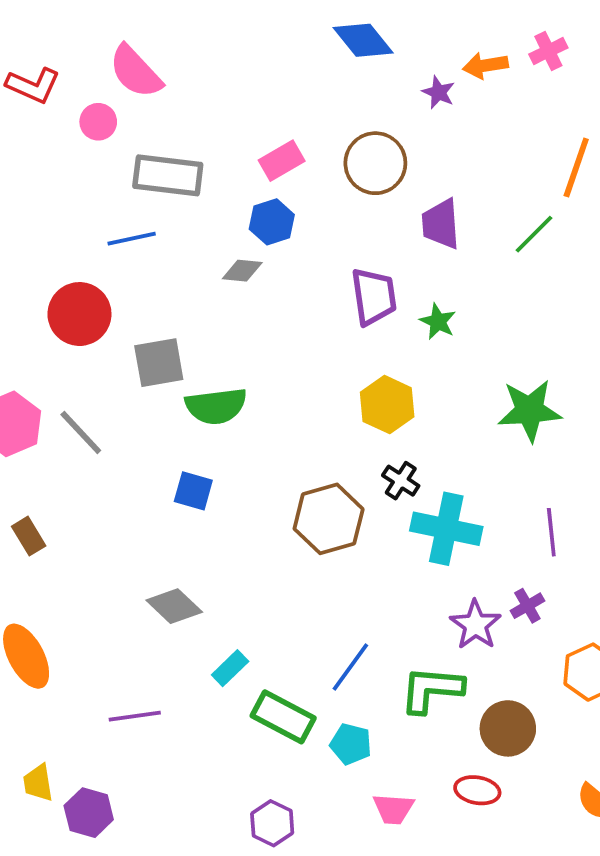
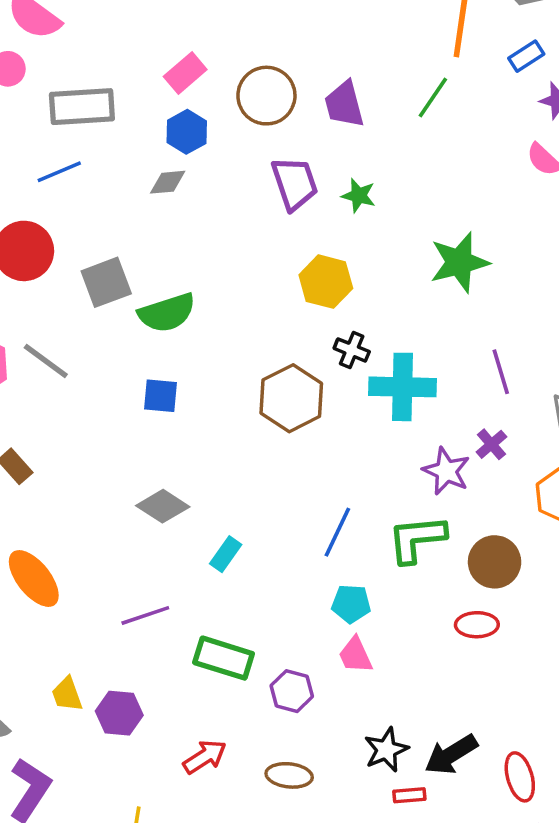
brown circle: (375, 163) -> (266, 96), moved
green rectangle: (283, 717) -> (224, 658), moved
pink trapezoid: (393, 809) -> (355, 655), moved, turned 72

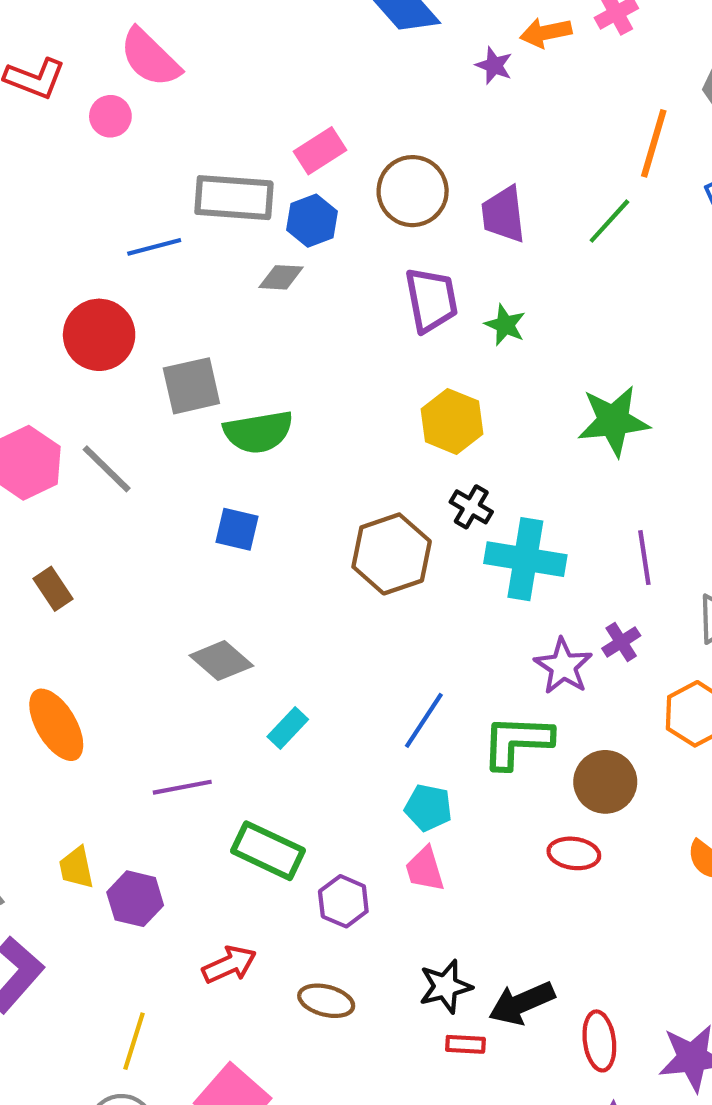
gray rectangle: (82, 107) -> (234, 198), moved

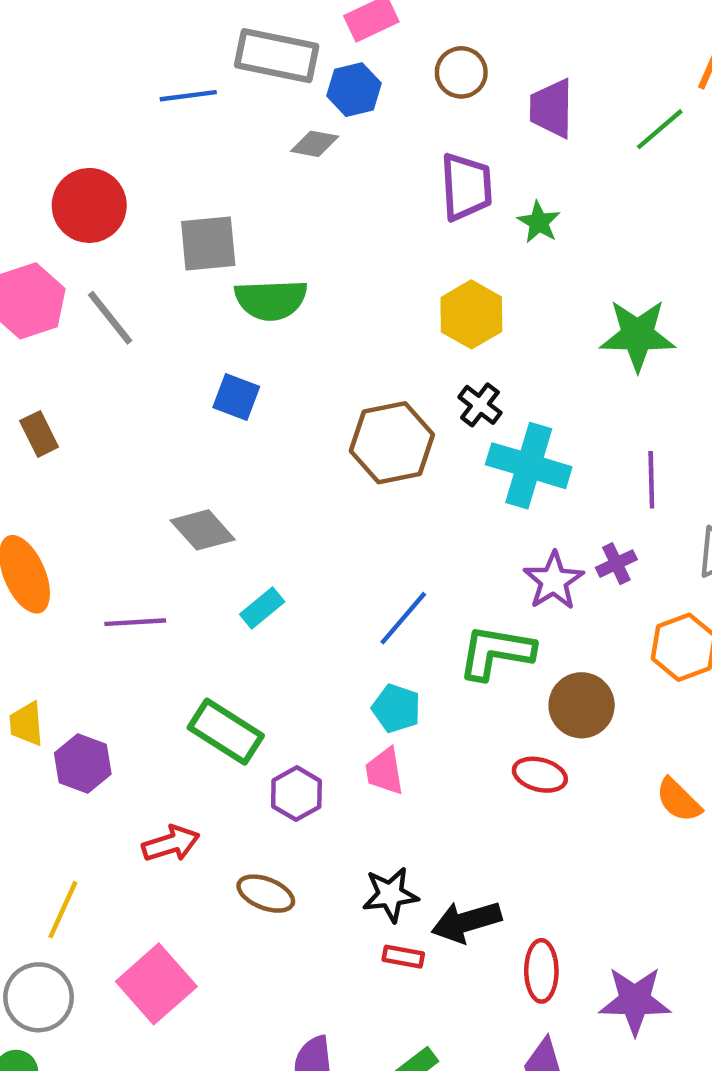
brown circle: (413, 191) -> (461, 72), size x0.7
red circle: (99, 335) -> (89, 205), moved
purple line: (182, 787) -> (135, 622), moved

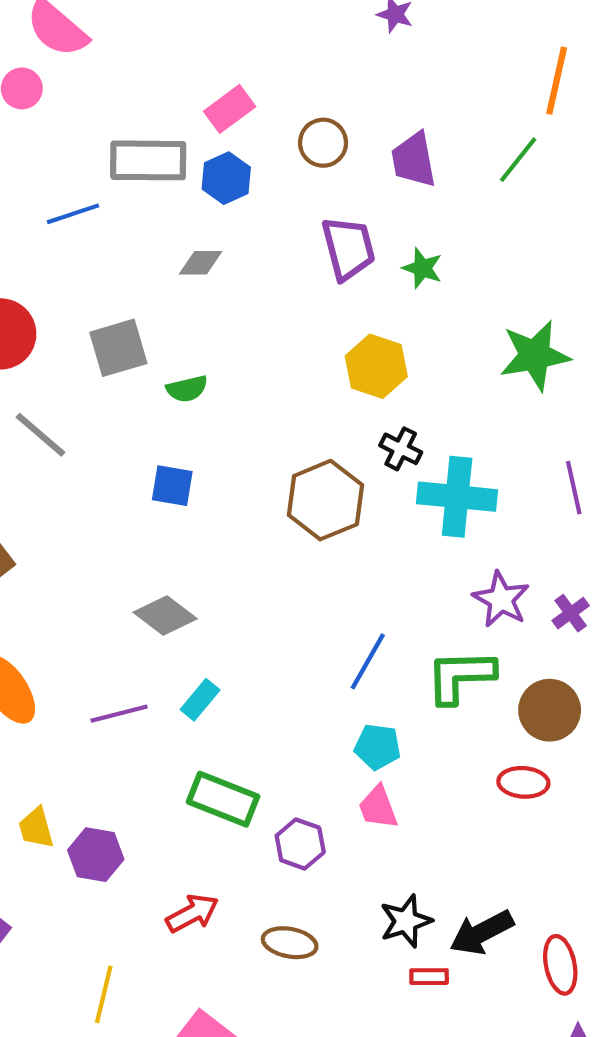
gray diamond: (315, 144) -> (201, 263), moved
green semicircle: (271, 300) -> (187, 389), size x0.6
purple cross: (616, 564) -> (571, 613), moved
cyan rectangle: (262, 608) -> (200, 700), moved

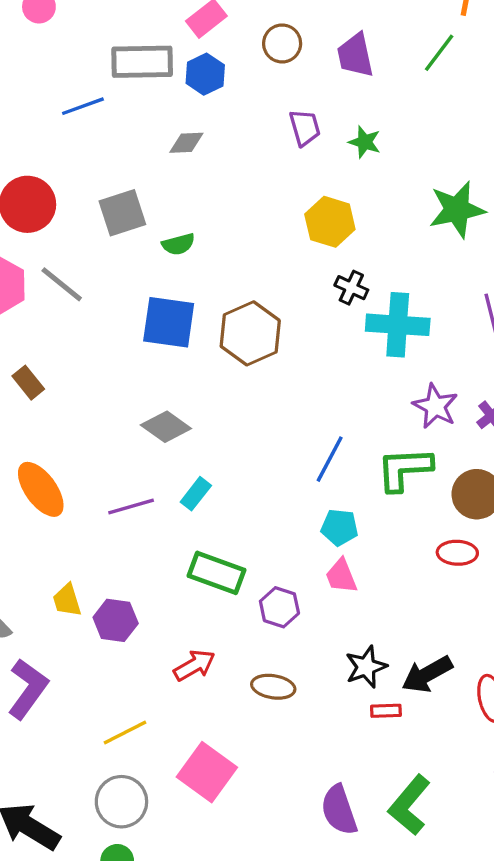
purple trapezoid: (348, 248) -> (305, 128), size x0.7
blue square: (172, 486) -> (169, 322), size x1.6
brown hexagon: (325, 500) -> (250, 333), moved
yellow line: (104, 994) -> (125, 732), turned 51

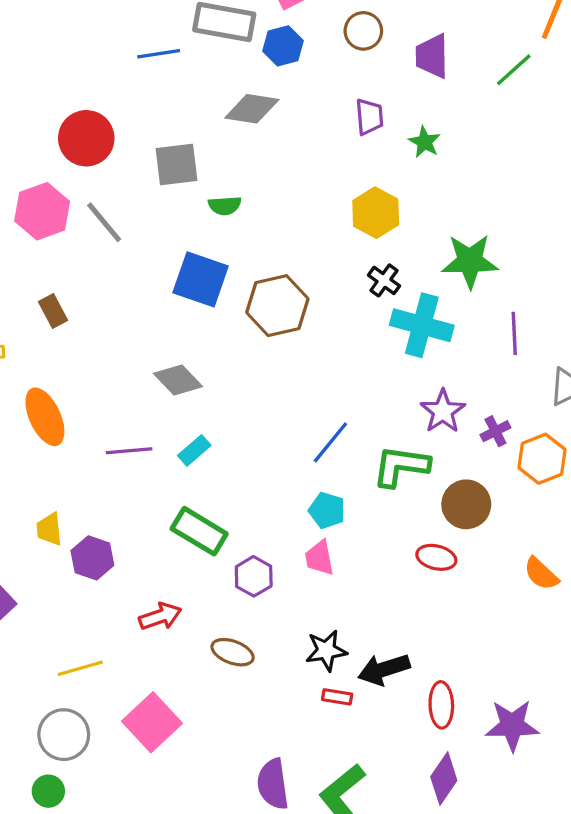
gray diamond: (186, 143) -> (252, 109), size x1.5
green star: (457, 210) -> (470, 261), moved

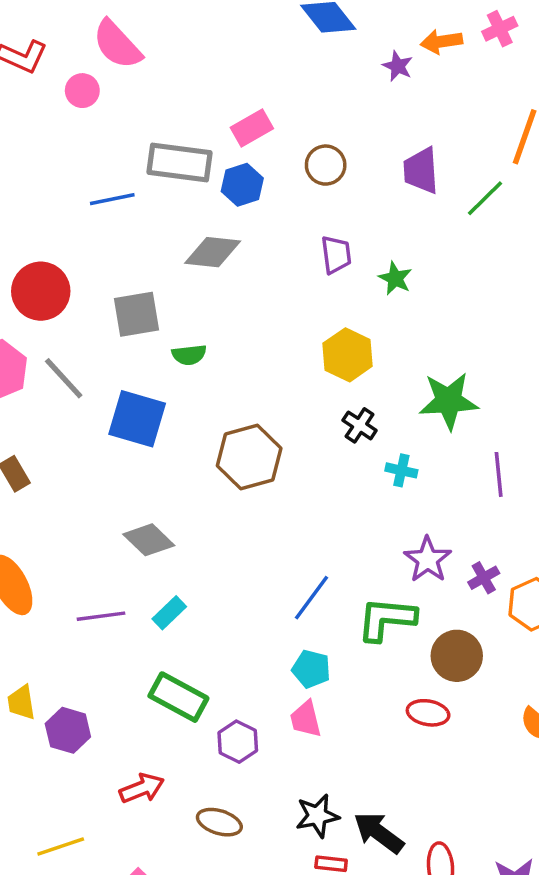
purple trapezoid: (432, 56) -> (421, 171), moved
blue square: (201, 279) -> (137, 419), moved
cyan cross: (422, 325) -> (401, 470), size x0.5
black arrow: (384, 669) -> (379, 833), turned 57

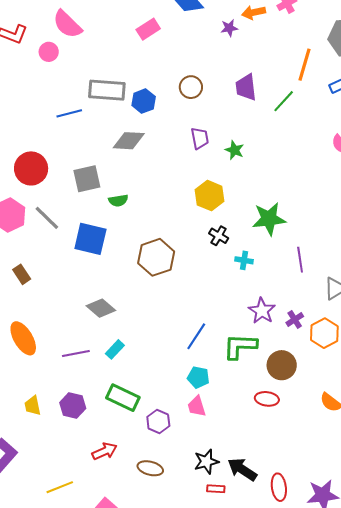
purple star: (398, 66) -> (229, 28), turned -30
pink rectangle: (252, 128) -> (148, 29), moved
purple hexagon: (68, 730) -> (73, 405), moved

